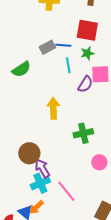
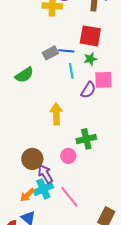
pink circle: (99, 162) -> (68, 156), moved
orange arrow: (36, 207) -> (27, 195), moved

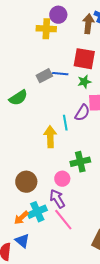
cyan line: (71, 71) -> (65, 123), moved
purple arrow: (45, 174) -> (57, 199), moved

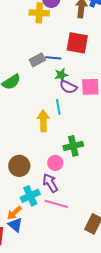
green star: (84, 82) -> (61, 75), moved
purple semicircle: (82, 113) -> (68, 87), moved, turned 84
orange arrow: (21, 218) -> (14, 213), moved
pink line: (63, 220) -> (56, 204), turned -35

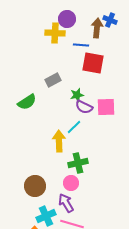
blue line: (53, 58) -> (81, 45), moved
cyan line: (58, 107) -> (74, 127), turned 56
green cross: (73, 146) -> (78, 163), moved

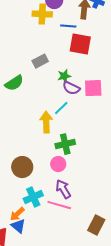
purple arrow: (66, 203) -> (63, 189), moved

